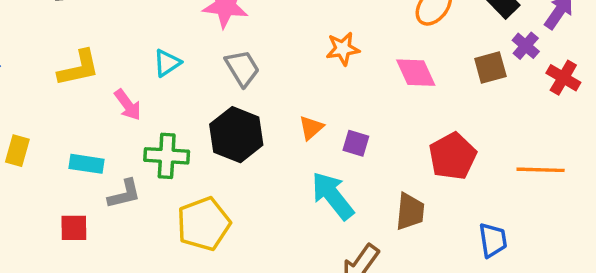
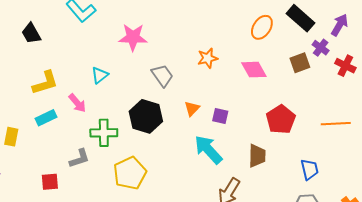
gray trapezoid: (242, 68) -> (162, 76), moved
cyan rectangle: (86, 164) -> (46, 118), moved, turned -30

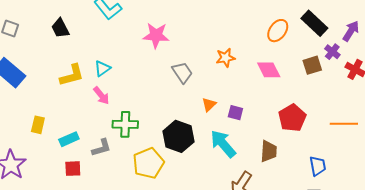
cyan triangle: (100, 75) -> (102, 68), moved
black hexagon: (146, 116) -> (179, 136), moved
cyan rectangle: (46, 118) -> (69, 139), moved

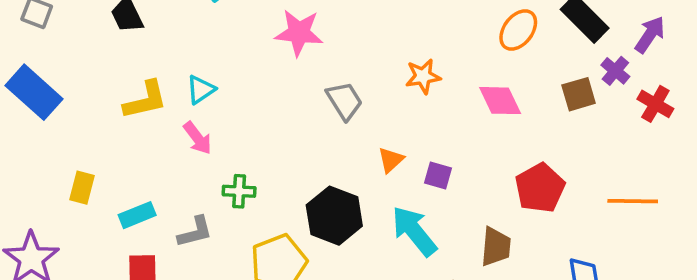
green cross: (125, 124) -> (239, 191), size x0.7

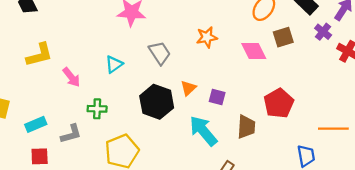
cyan triangle: (201, 90) -> (114, 64), moved
brown square: (579, 94) -> (283, 37), moved
orange line: (633, 201) -> (333, 129), moved
black hexagon: (334, 216) -> (157, 102), moved
brown trapezoid: (496, 247) -> (246, 127), moved

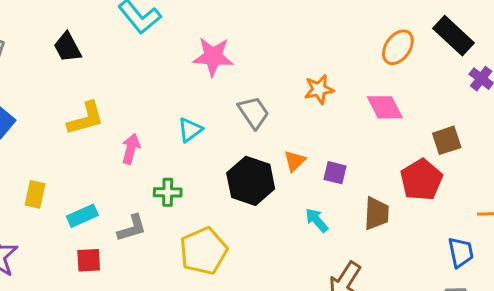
brown square: (283, 37) -> (447, 140), moved
pink arrow: (71, 77) -> (131, 149), turned -126
cyan arrow: (203, 131) -> (317, 220), size x0.6

